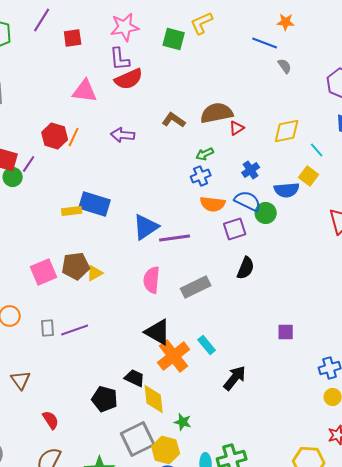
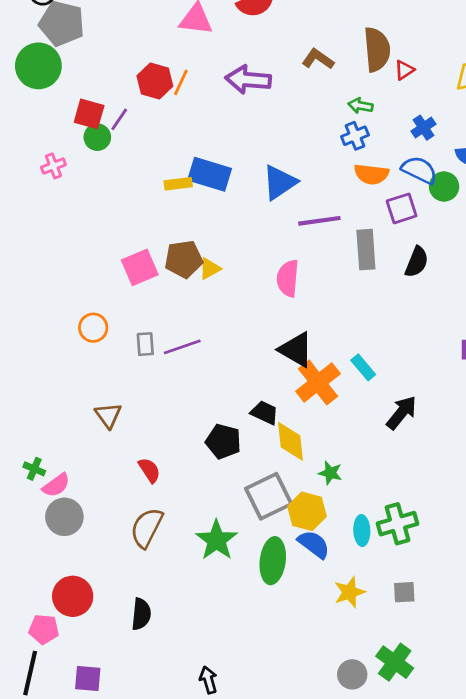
brown semicircle: (217, 113) -> (377, 49), turned 96
purple arrow: (123, 135) -> (248, 80), size x1.4
green arrow: (205, 154) -> (360, 106), turned 36
blue triangle: (146, 227) -> (280, 182), moved
gray rectangle: (196, 287) -> (366, 250), moved, turned -68

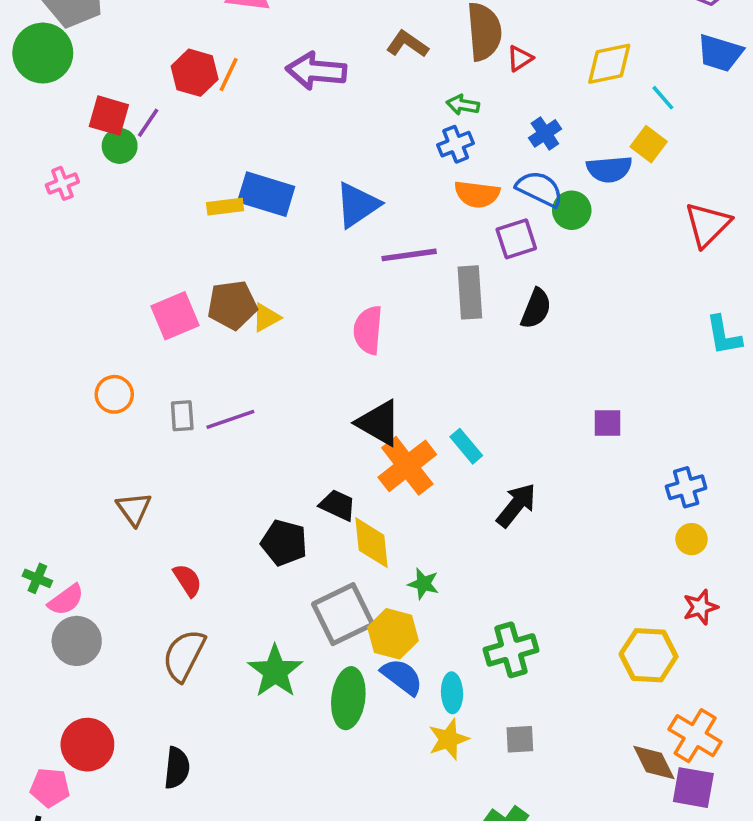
cyan ellipse: (362, 531) -> (452, 693), moved

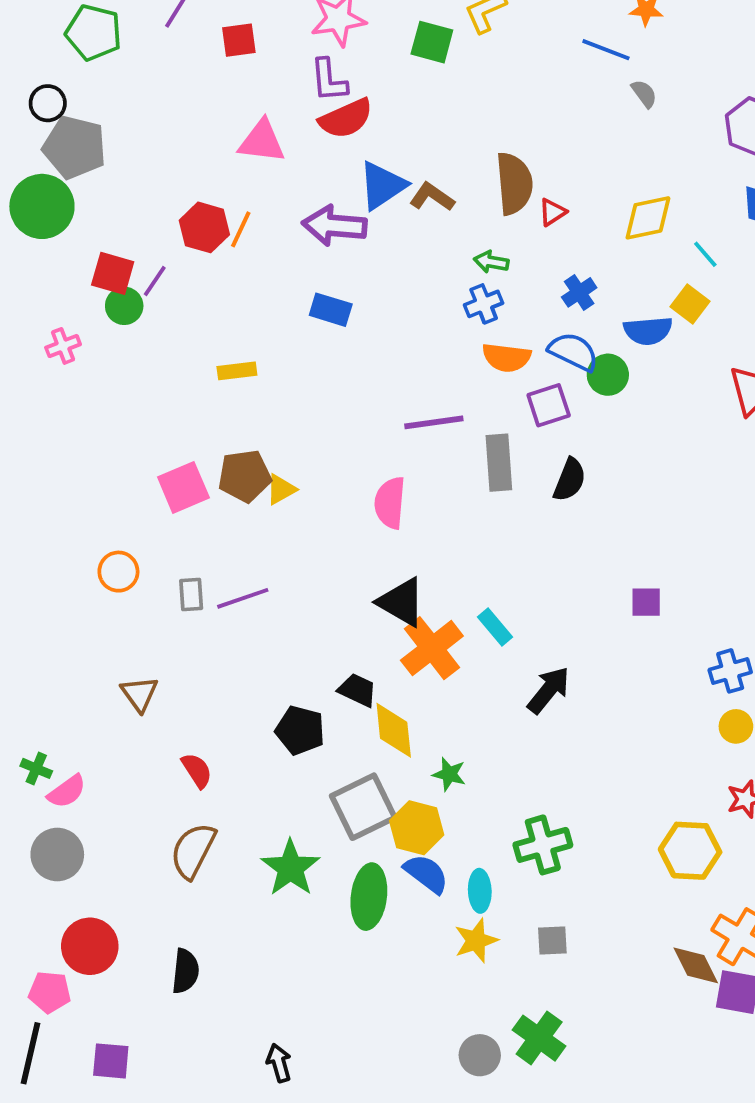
blue rectangle: (266, 194) -> (331, 310), moved, size x0.7
blue triangle: (357, 205) -> (382, 185), moved
gray circle: (77, 641) -> (57, 855), moved

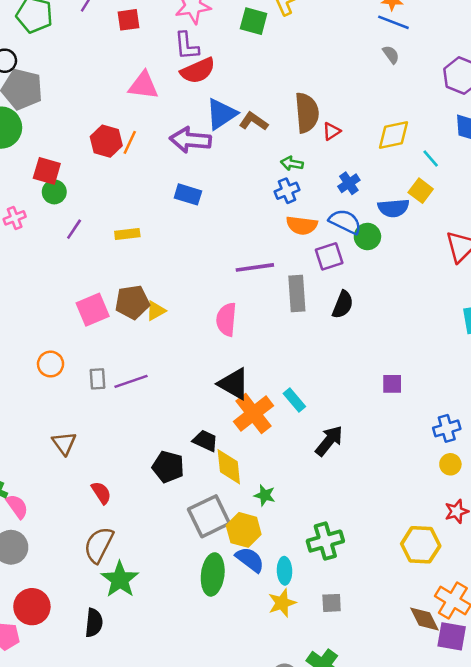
blue line: (606, 50) -> (393, 22), moved
purple line: (155, 281) -> (74, 229), moved
pink semicircle: (67, 791) -> (17, 506), turned -90
green star: (290, 868) -> (120, 579), moved

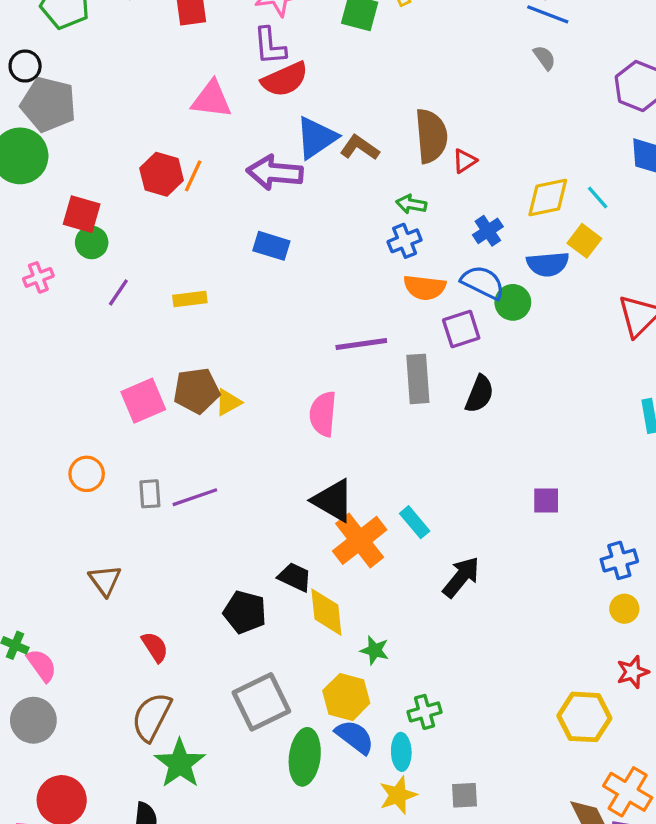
yellow diamond: (393, 135) -> (548, 198), moved
gray square: (209, 516) -> (261, 702), moved
green cross: (325, 541) -> (425, 712), moved, size x0.7

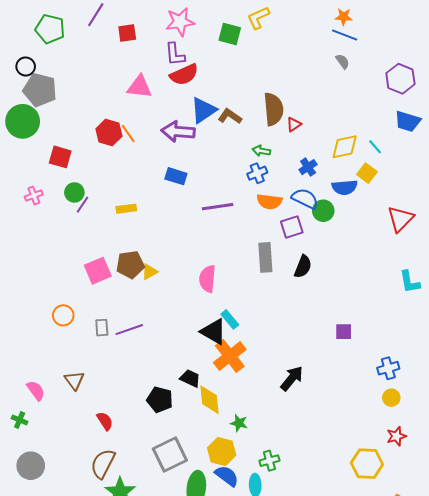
orange line: (193, 176) -> (128, 134), turned -60
green circle: (92, 242) -> (74, 192), moved
purple line: (361, 344) -> (218, 207), moved
cyan rectangle: (415, 522) -> (230, 319), moved
pink semicircle: (42, 665) -> (36, 391), moved

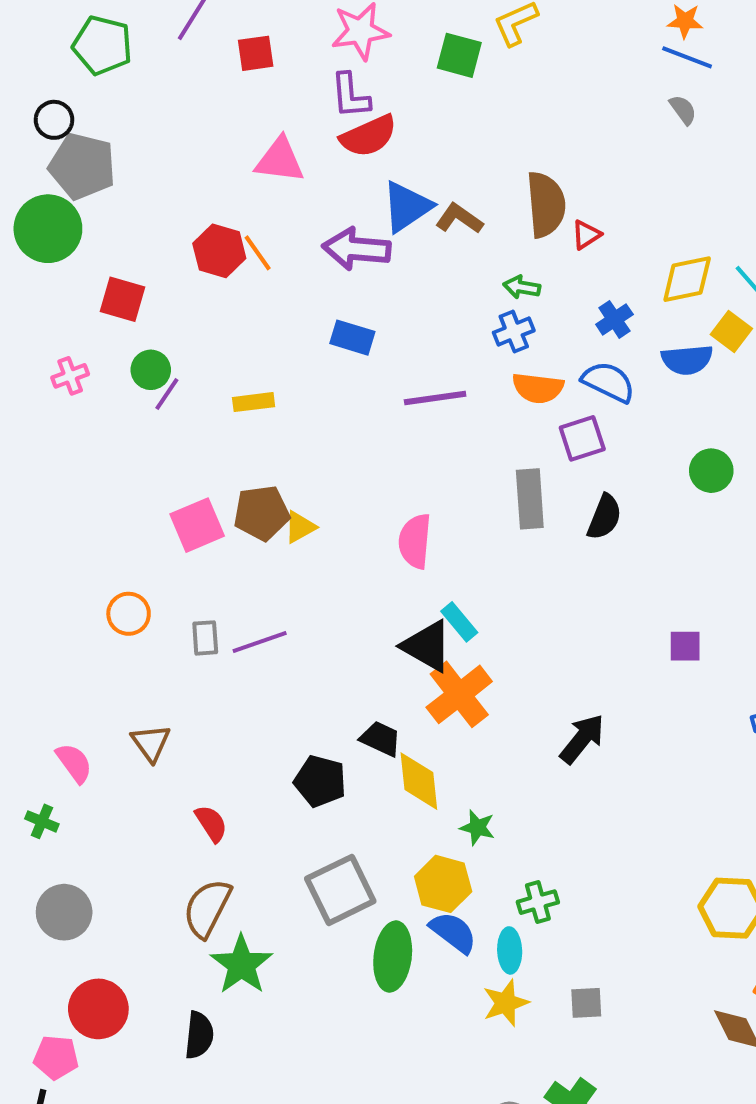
green circle: (323, 211) -> (711, 471), moved

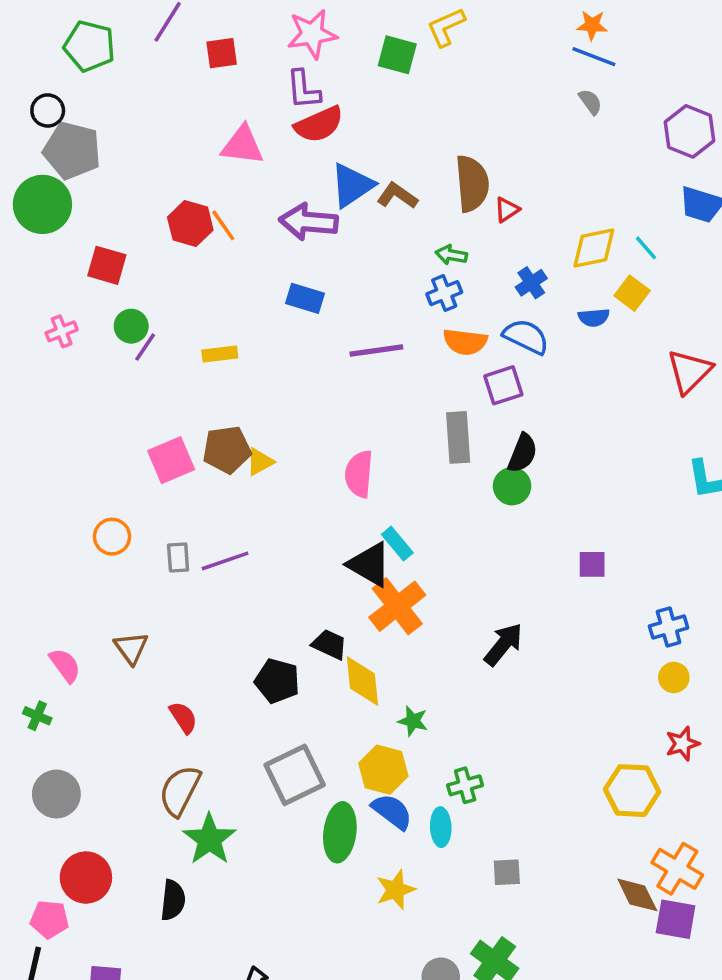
blue semicircle: (687, 360) -> (594, 317), size x0.7
green circle: (711, 471) -> (512, 486), moved
yellow star: (506, 1003) -> (396, 890), moved

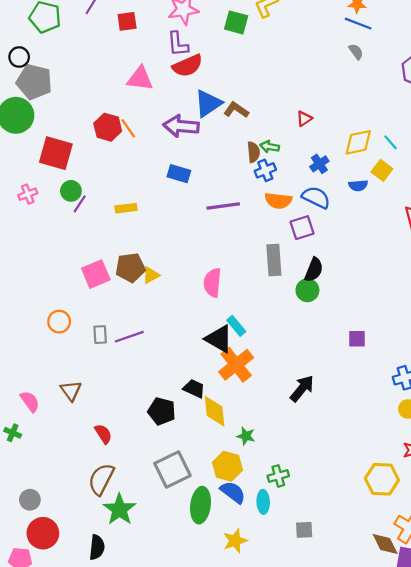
brown semicircle: (472, 184) -> (253, 152), moved, size x0.6
red square: (107, 265) -> (56, 153), size x1.4
gray circle: (56, 794) -> (30, 500), moved, size x0.7

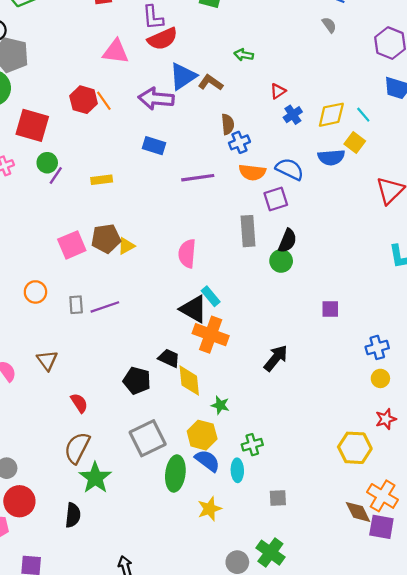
green arrow: (270, 147) -> (244, 55), moved
blue cross: (319, 164) -> (293, 115), moved
blue semicircle: (358, 186) -> (331, 157), size x1.4
orange cross: (236, 365) -> (211, 335), turned -32

